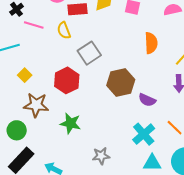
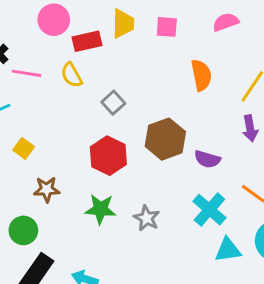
gray square: (89, 53) -> (113, 103), size x0.7
red hexagon: (67, 80) -> (108, 156), moved
brown star: (36, 105) -> (47, 189), size x0.7
gray star: (101, 156) -> (147, 218), moved, turned -30

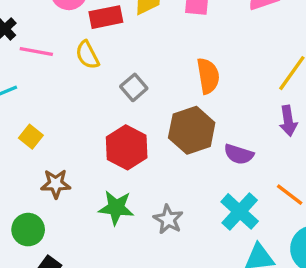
orange semicircle: (201, 75) -> (208, 76), moved

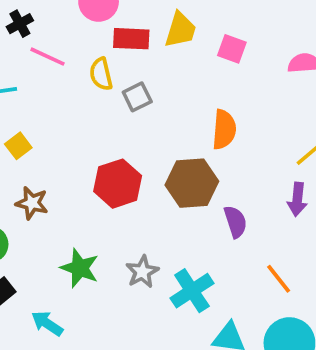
gray square: (134, 87) -> (137, 97), moved
purple semicircle: (239, 154) -> (235, 222), turned -140
green star: (116, 208) -> (80, 268), moved
cyan cross: (240, 211) -> (192, 291), moved

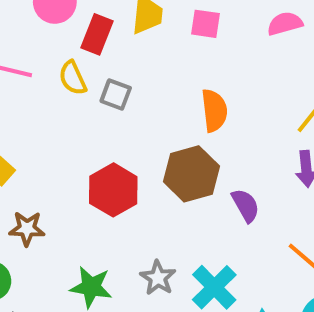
red rectangle: (131, 39) -> (97, 34), turned -60
gray square: (137, 97) -> (116, 94), turned -32

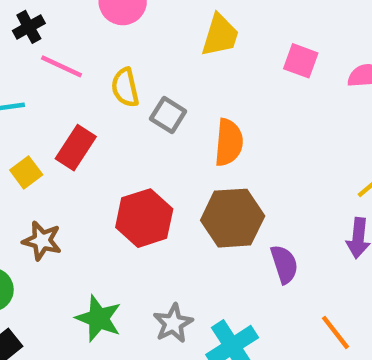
pink square: (205, 24) -> (301, 61), moved
red rectangle: (97, 34) -> (76, 148), moved
orange semicircle: (214, 111) -> (229, 142), moved

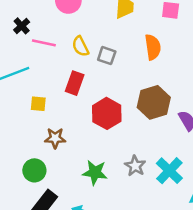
orange semicircle: (229, 142) -> (153, 47), moved
red rectangle: (76, 148) -> (75, 83), moved
yellow square: (26, 172) -> (38, 104), turned -35

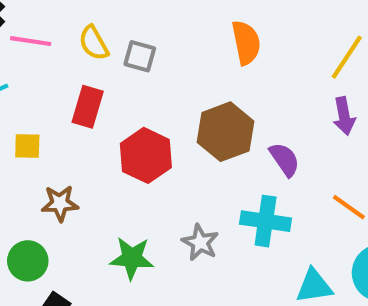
orange semicircle: (153, 47) -> (246, 43), moved
cyan cross: (169, 171) -> (266, 221), moved, turned -32

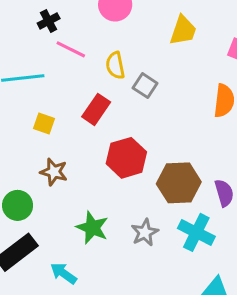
brown hexagon: (226, 132) -> (179, 183), moved

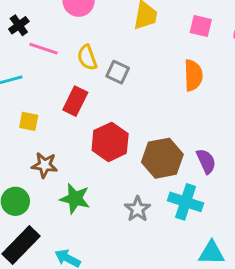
green star: (92, 228) -> (75, 199), moved

